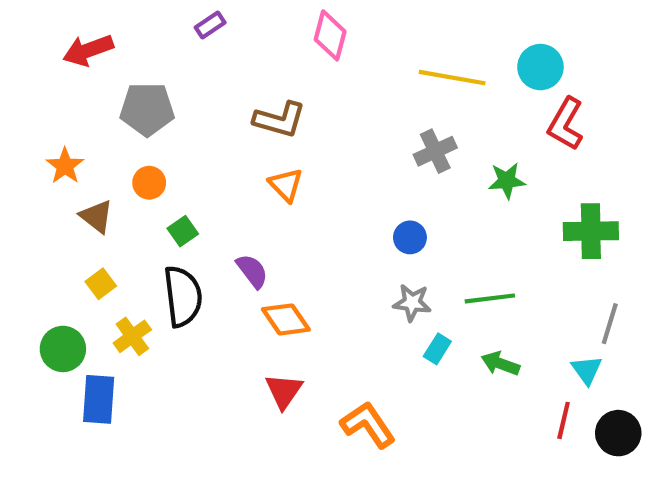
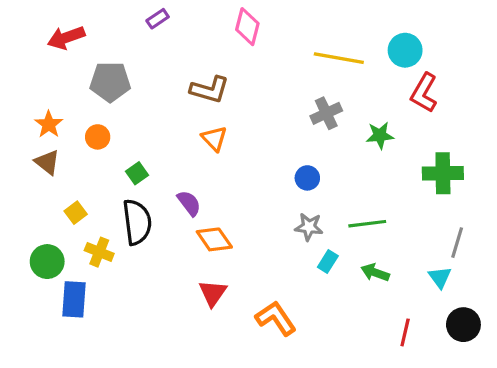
orange circle: (149, 183) -> (98, 137), moved
brown triangle: (97, 216) -> (47, 162), moved
yellow cross: (132, 336) -> (99, 252), turned -32
red line: (564, 420) -> (405, 332), moved

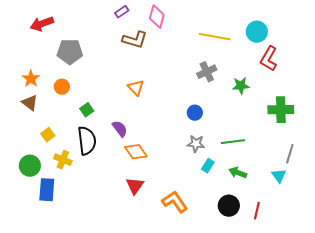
purple rectangle: (158, 19) -> (122, 12), moved
brown L-shape: (210, 90) -> (135, 40), moved
black circle: (463, 325) -> (229, 206), moved

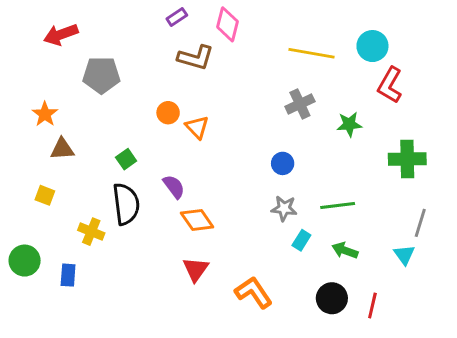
orange circle: (62, 87) -> (168, 113), moved
brown triangle: (30, 103) -> (62, 149), moved, turned -42
yellow square: (48, 135) -> (45, 195), moved, turned -32
green circle: (30, 166) -> (25, 261), moved
blue rectangle: (47, 190) -> (68, 275), size x0.7

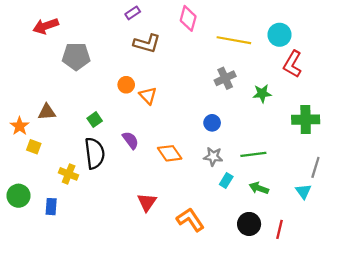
pink diamond: (227, 24) -> (188, 18), moved
orange star: (45, 114) -> (20, 126), moved
orange diamond: (197, 220) -> (170, 153), moved

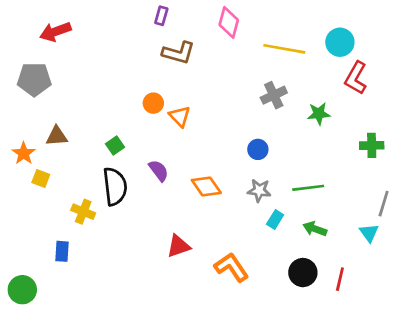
purple rectangle: (133, 13) -> (161, 16), turned -40
gray pentagon: (76, 56) -> (34, 79), moved
green cross: (306, 120) -> (372, 145), size x0.7
green circle: (18, 196) -> (22, 290), moved
red triangle: (147, 202) -> (178, 246), turned 36

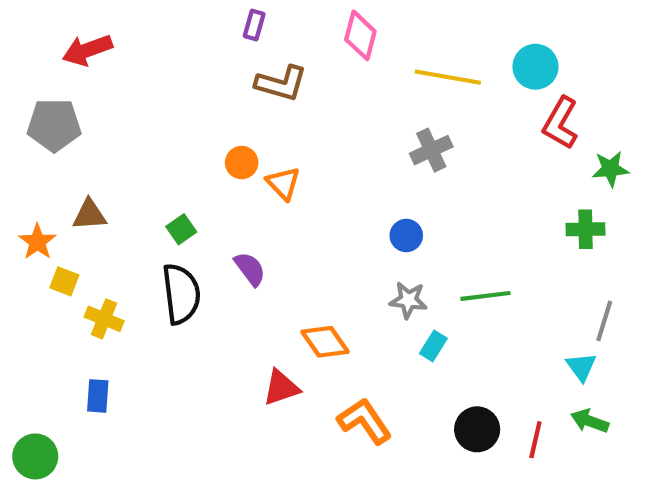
green star: (319, 114) -> (610, 169), moved
orange diamond: (206, 186) -> (325, 342), moved
yellow cross: (83, 212) -> (104, 319), moved
green arrow: (315, 229) -> (590, 421), moved

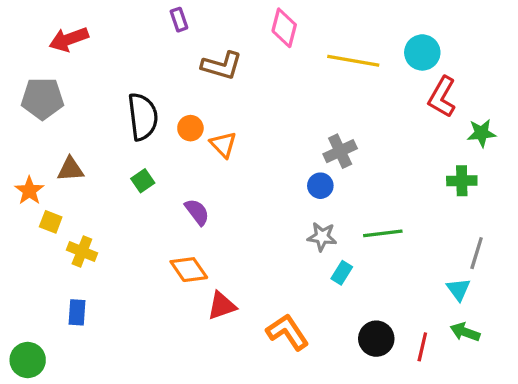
purple rectangle: (254, 25) -> (179, 20), moved, turned -35
gray cross: (431, 150) -> (340, 151), moved
black semicircle: (181, 294) -> (143, 117), moved
orange diamond: (325, 342) -> (189, 270), moved

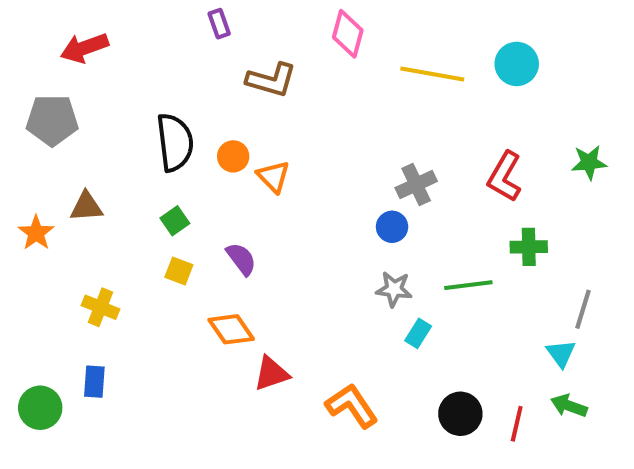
red L-shape: (442, 97) -> (505, 177), moved
green cross: (462, 181) -> (529, 247), moved
yellow square: (51, 222) -> (179, 271), moved
green circle: (28, 360) -> (40, 408), moved

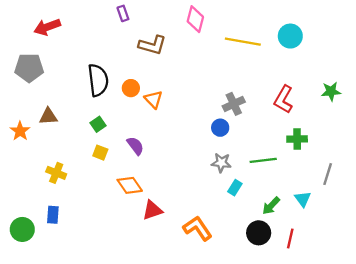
cyan triangle: (561, 353) -> (303, 199), moved
green arrow: (569, 406) -> (271, 206), moved, turned -66

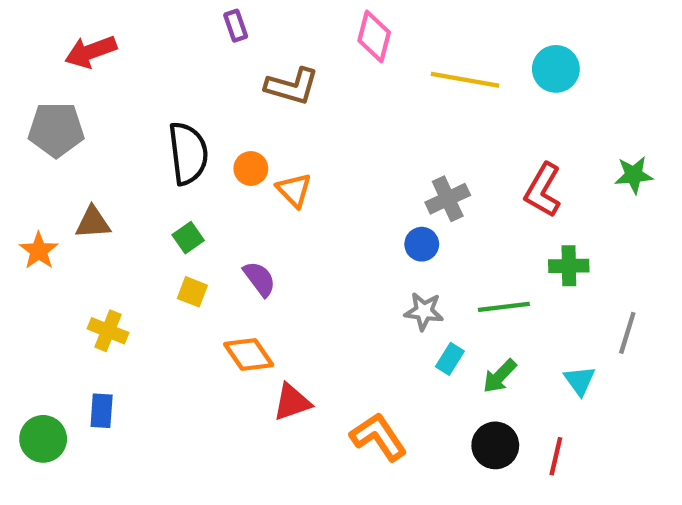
green arrow: (271, 206) -> (500, 376), moved

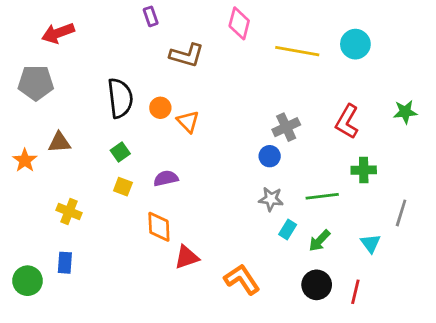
purple semicircle: (259, 279) -> (166, 178), turned -65
orange diamond: (249, 355) -> (159, 227), turned 32

